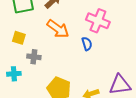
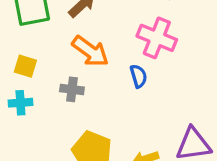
gray cross: (34, 57) -> (72, 89), moved
cyan cross: (14, 74) -> (20, 103), moved

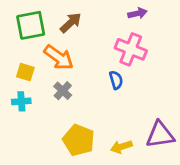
orange arrow: (90, 51) -> (59, 57), moved
gray cross: (72, 89) -> (63, 91), turned 36

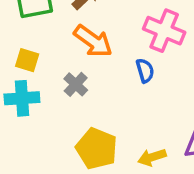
orange arrow: (59, 57) -> (93, 41), moved
cyan cross: (21, 101) -> (22, 98), size x1.4

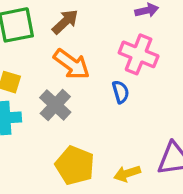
gray cross: (76, 84) -> (55, 105), size x1.4

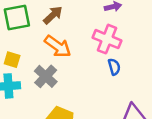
blue semicircle: (121, 92) -> (114, 67), moved

